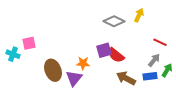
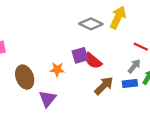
yellow arrow: (139, 15) -> (118, 17), size x1.5
purple triangle: (74, 78) -> (47, 99), moved
brown arrow: (126, 78) -> (104, 86), turned 108

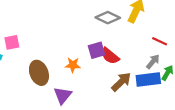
blue rectangle: (130, 84) -> (148, 80), size x1.5

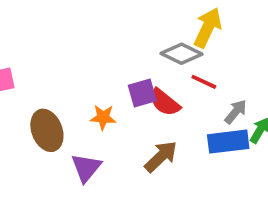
gray diamond: (108, 18) -> (181, 54), moved
red line: (160, 41) -> (204, 82), moved
brown arrow: (121, 82) -> (161, 157), moved

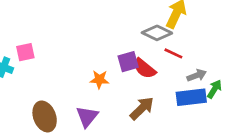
gray arrow: (236, 112) -> (197, 75), turned 30
brown ellipse: (47, 130) -> (45, 116), moved

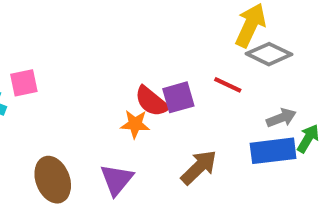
gray diamond: (157, 33) -> (269, 54), moved
red line: (173, 53) -> (228, 85), moved
red semicircle: (145, 69) -> (152, 101), moved

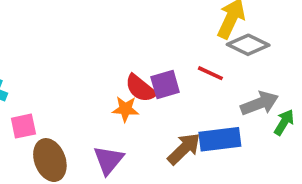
pink square: (24, 83) -> (23, 126), moved
gray arrow: (281, 118) -> (259, 103), size x1.4
blue rectangle: (273, 151) -> (220, 139), moved

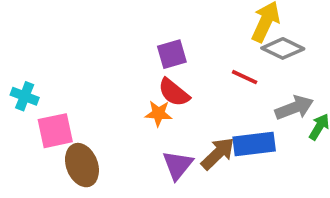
purple square: (165, 85) -> (172, 54), moved
pink square: (23, 126) -> (55, 131), size x1.4
purple triangle: (108, 160) -> (178, 165), moved

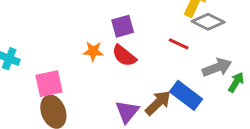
orange star: (158, 113) -> (93, 51), moved
pink square: (55, 131) -> (49, 84), moved
blue rectangle: (254, 144) -> (186, 95), turned 44

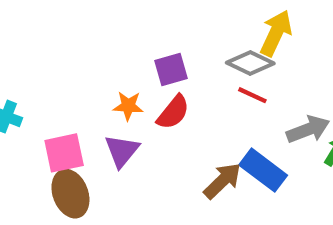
gray diamond: (208, 22) -> (250, 63), moved
red semicircle: (124, 56) -> (173, 112), turned -90
purple triangle: (127, 112) -> (122, 151), moved

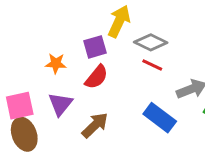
yellow arrow: (276, 33) -> (119, 21), moved
orange star: (128, 106) -> (56, 63), moved
brown arrow: (222, 181) -> (95, 125), moved

